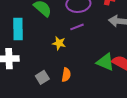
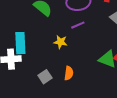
cyan rectangle: (18, 29) -> (20, 43), moved

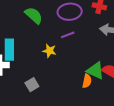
orange semicircle: (69, 73) -> (87, 81), moved

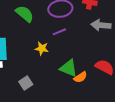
green triangle: (95, 71) -> (69, 68), moved
orange semicircle: (87, 81) -> (80, 77), turned 48

